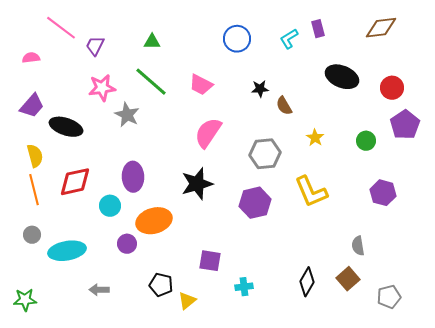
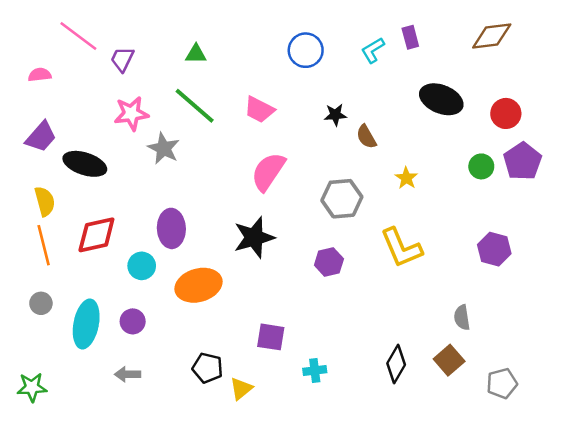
green circle: (366, 141) -> (481, 166), moved
purple hexagon: (255, 203) -> (329, 262), size x0.7
purple circle: (127, 244) -> (133, 321), moved
cyan ellipse: (67, 251) -> (86, 324), turned -69

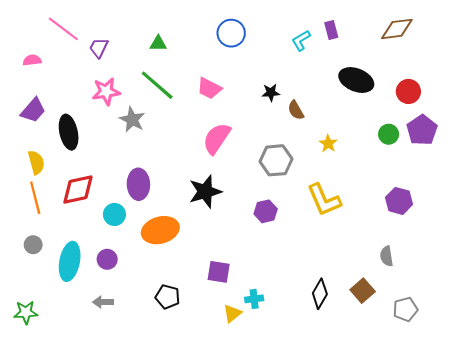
blue circle: (306, 50) -> (231, 33), moved
black ellipse: (85, 164) -> (69, 132), turned 60
gray semicircle: (462, 318) -> (387, 256), moved
yellow triangle: (241, 389) -> (232, 314), moved

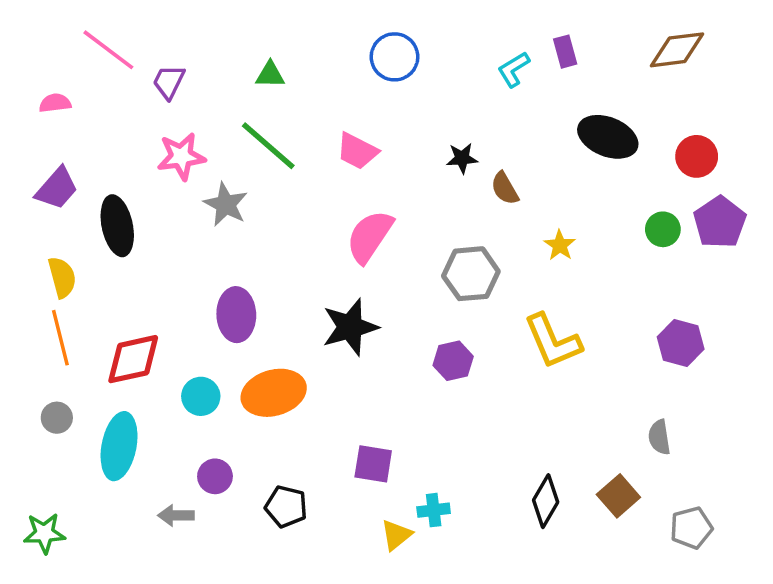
red diamond: (78, 189) -> (133, 359), moved
cyan circle: (114, 214) -> (201, 396), moved
purple circle: (107, 259) -> (215, 476), moved

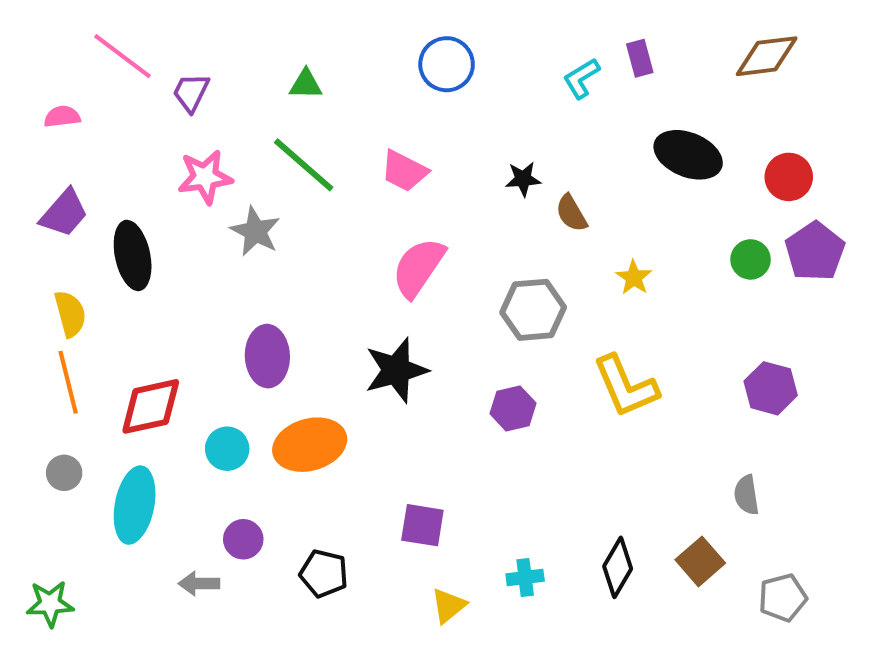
cyan cross: (434, 510) -> (525, 578), moved

